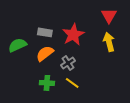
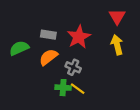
gray cross: (68, 63) -> (73, 67), turned -32
green cross: (47, 83) -> (63, 88), moved

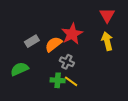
gray rectangle: (48, 35) -> (32, 41), moved, turned -40
green semicircle: (19, 48) -> (19, 69), moved
orange semicircle: (48, 57) -> (54, 44), moved

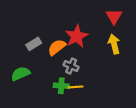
yellow line: (71, 81) -> (76, 87), turned -40

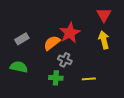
gray rectangle: (34, 44) -> (22, 39), moved
green semicircle: (21, 74) -> (19, 67), turned 36
yellow line: (76, 87) -> (89, 79), moved

